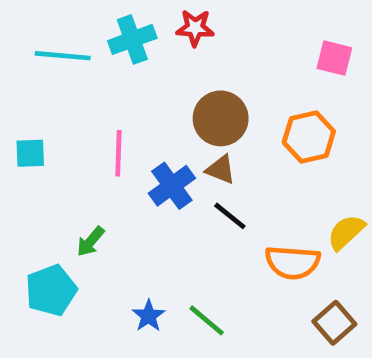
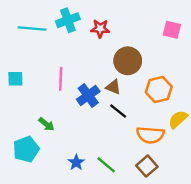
red star: (195, 28) -> (100, 29), moved
brown circle: (221, 118) -> (128, 61), moved
orange hexagon: (309, 137) -> (159, 90), moved
green arrow: (91, 241) -> (46, 124), turned -91
brown square: (334, 323) -> (147, 166), moved

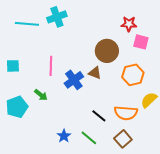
red star: (100, 29) -> (129, 24), moved
pink square: (172, 30) -> (141, 42), moved
black line: (118, 111) -> (99, 116), moved
green arrow: (46, 124) -> (41, 95), moved
cyan pentagon: (26, 149) -> (17, 107), moved

